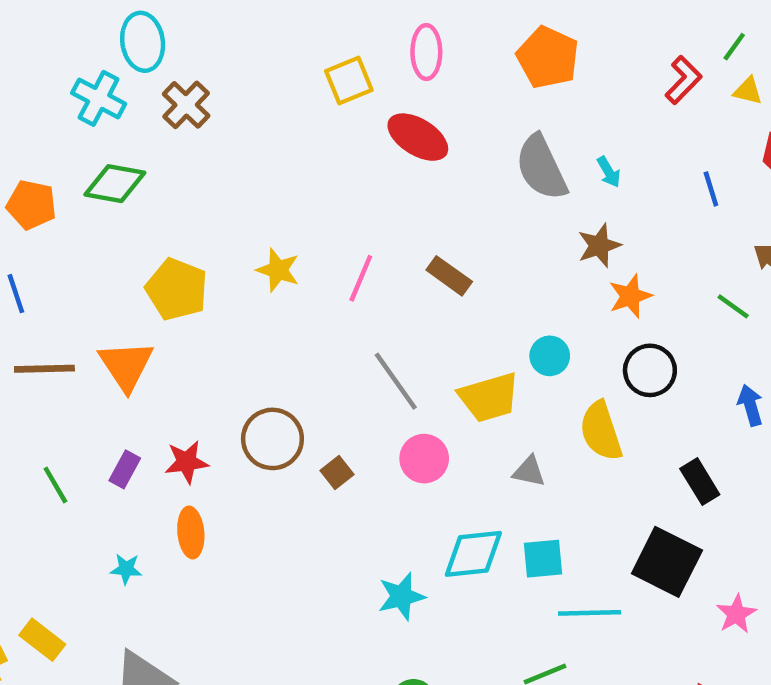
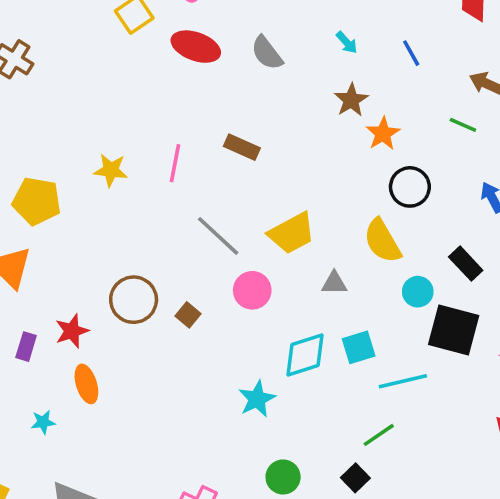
gray semicircle: (541, 167) -> (267, 53), moved, size x0.7
blue line: (711, 189) -> (411, 53), moved
cyan circle: (550, 356) -> (418, 292), moved

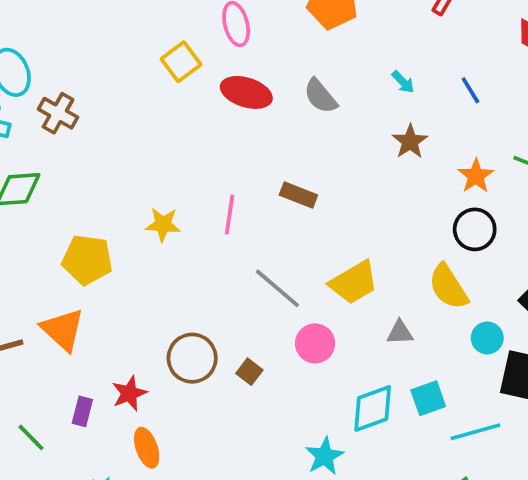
orange star: (383, 134) -> (476, 176), moved

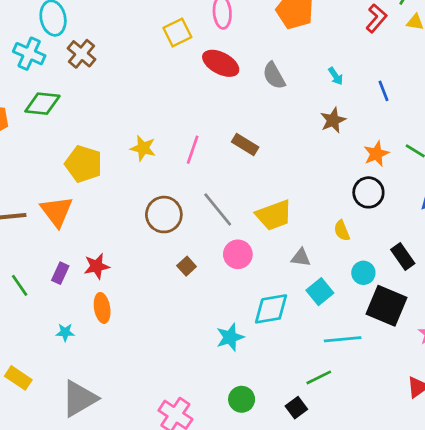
yellow semicircle: (448, 287) -> (342, 231), size x0.6
brown circle: (192, 358) -> (164, 215), moved
cyan square: (428, 398) -> (320, 292), moved, turned -30

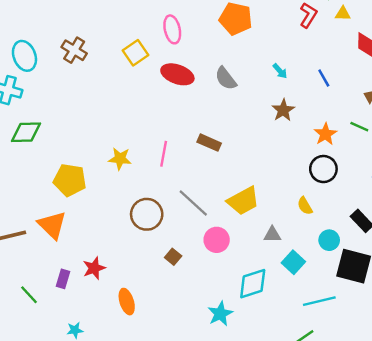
brown cross: (81, 54) -> (74, 50), moved
orange ellipse: (102, 308) -> (127, 302), moved

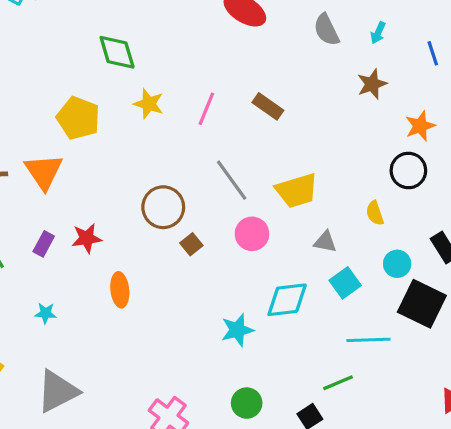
cyan arrow: (280, 71) -> (378, 33), turned 56
gray semicircle: (226, 78) -> (326, 30), moved
green diamond: (26, 132) -> (117, 52), moved, turned 64
brown circle: (147, 214) -> (163, 207), moved

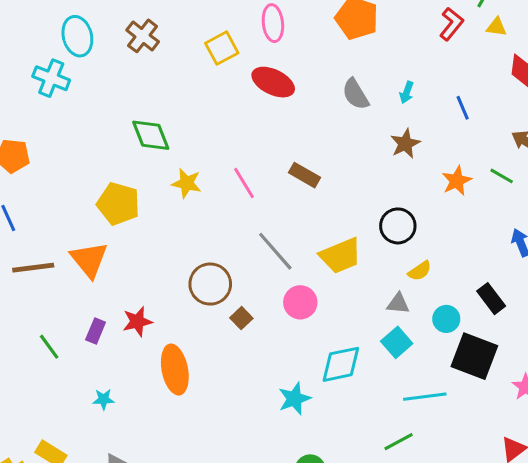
pink line: (206, 109) -> (244, 183), turned -48
black circle: (408, 170) -> (398, 226), moved
yellow semicircle: (375, 213) -> (420, 271), turned -100
gray triangle: (325, 242) -> (398, 304), moved
orange ellipse: (120, 290) -> (175, 370), size x1.4

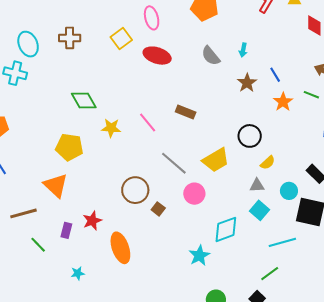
brown cross: (143, 36) -> (70, 38), turned -30
blue line: (463, 108) -> (275, 75), moved
brown line: (33, 268) -> (23, 213), moved

